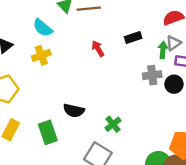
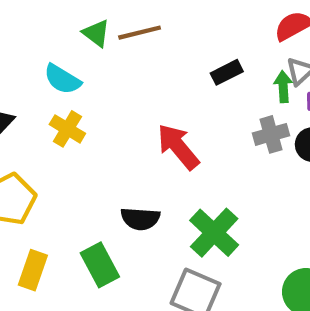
red arrow: (98, 49) -> (178, 147), moved, size x1.6
yellow cross: (41, 55) -> (67, 129), turned -30
green cross: (113, 124) -> (214, 233), size x1.6

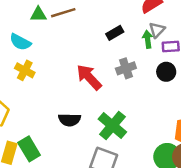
green triangle: (96, 33) -> (38, 14), turned -35
gray cross: (271, 134) -> (126, 68), moved
green rectangle: (100, 265) -> (29, 149), moved

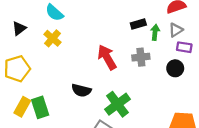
green arrow: (148, 39) -> (155, 32), moved

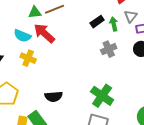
red arrow: (107, 57) -> (44, 33), moved
black semicircle: (81, 90) -> (54, 97), moved

